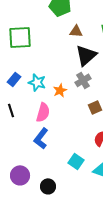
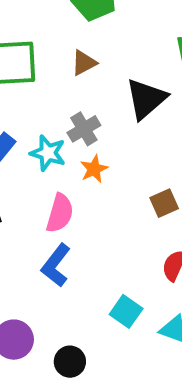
brown triangle: (76, 31) -> (84, 63), moved, turned -32
gray cross: (83, 80) -> (84, 129), moved

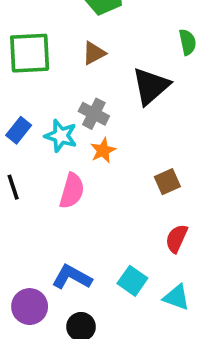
gray cross: (84, 129) -> (94, 114), turned -32
blue L-shape: (56, 265) -> (72, 277), moved, turned 81

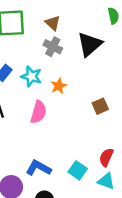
brown triangle: (94, 53) -> (53, 23), turned -49
gray cross: (94, 114) -> (53, 47), moved
red semicircle: (177, 239) -> (106, 157), moved

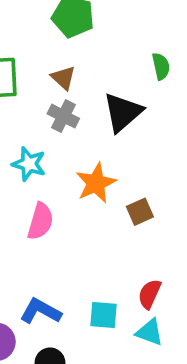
orange star: (59, 86) -> (96, 183), moved, size x1.5
cyan square: (78, 170) -> (104, 315), turned -30

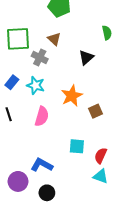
black triangle: (123, 112) -> (86, 57), size x0.7
gray cross: (63, 116) -> (40, 57), moved
cyan square: (104, 315) -> (77, 146), moved

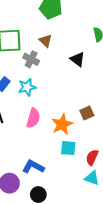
black triangle: (86, 57) -> (78, 59), turned -42
cyan star: (36, 85) -> (27, 87), turned -30
orange star: (72, 96) -> (62, 124), moved

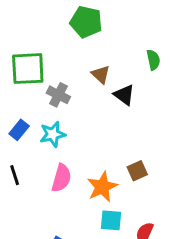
brown triangle: (46, 41) -> (101, 74), moved

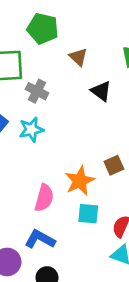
green pentagon: (86, 22) -> (43, 29), moved
brown triangle: (101, 74) -> (78, 57), moved
pink semicircle: (61, 178) -> (44, 198), moved

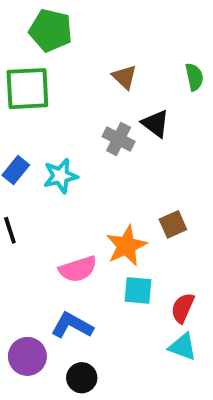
green pentagon: (43, 29) -> (51, 30), moved
gray cross: (37, 91) -> (119, 139), moved
pink semicircle: (44, 198) -> (78, 269), turned 56

